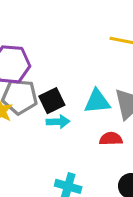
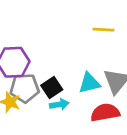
red semicircle: (111, 139) -> (105, 113), size x1.5

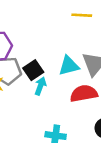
cyan arrow: (59, 104) -> (40, 86), turned -60

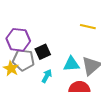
black square: (33, 70) -> (43, 52), moved

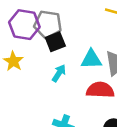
gray pentagon: (23, 60) -> (48, 24), moved

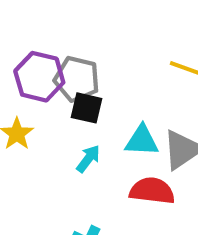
black square: (55, 42) -> (86, 108), turned 30

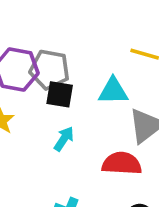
cyan triangle: (142, 141) -> (113, 91), moved

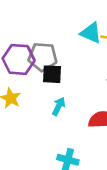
cyan triangle: (113, 91) -> (91, 33), moved, turned 30

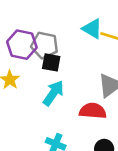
cyan arrow: (59, 106) -> (53, 93), size x1.5

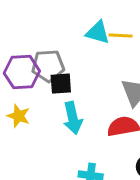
cyan arrow: (53, 93) -> (73, 118), turned 148

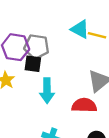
black square: (61, 84) -> (33, 64), moved

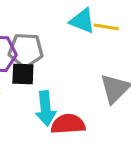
red semicircle: (84, 105) -> (68, 124), moved

